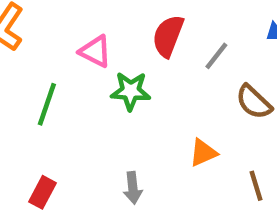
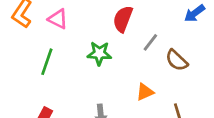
pink triangle: (95, 51) -> (58, 19), moved
gray line: (216, 56) -> (150, 42), moved

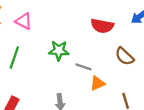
red semicircle: (123, 19) -> (102, 26), moved, turned -100
gray line: (150, 42) -> (83, 67), moved, turned 70

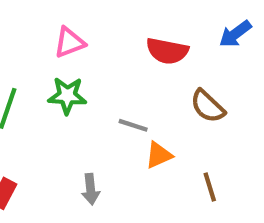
pink triangle: (24, 21) -> (69, 42), moved, turned -48
green star: (59, 50) -> (67, 96), moved

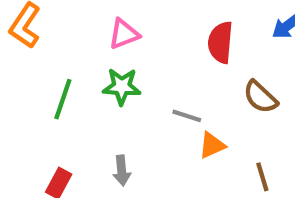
red semicircle: (167, 51) -> (220, 42), turned 84
gray arrow: (91, 189) -> (122, 171), moved

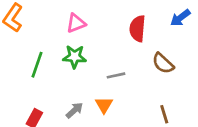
gray line: (187, 116) -> (116, 75), turned -30
orange triangle: (212, 145) -> (104, 105), moved, turned -36
gray arrow: (122, 171) -> (75, 110), turned -126

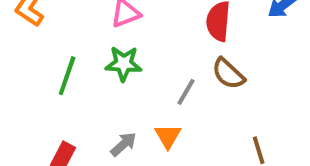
brown semicircle: (163, 63) -> (228, 74), moved
gray line: (116, 75) -> (186, 92), turned -48

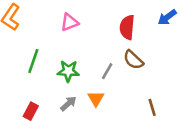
green star: (124, 64) -> (68, 71), moved

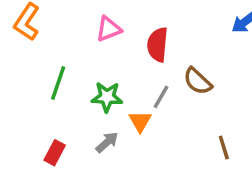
red semicircle: (127, 27) -> (158, 45), moved
orange triangle: (96, 99) -> (140, 121), moved

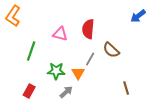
pink triangle: (109, 29) -> (60, 34), moved, turned 35
green star: (107, 97) -> (56, 71), moved
gray arrow: (107, 142) -> (66, 92), moved

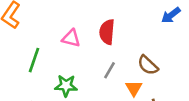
brown semicircle: (111, 50) -> (148, 65), moved
orange triangle: (78, 73) -> (134, 88), moved

